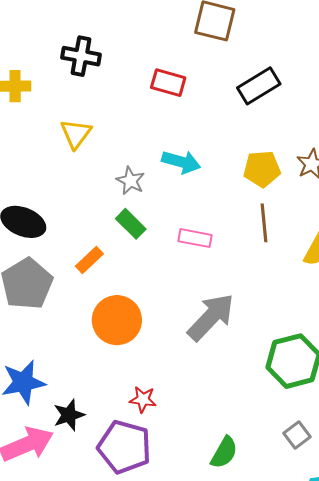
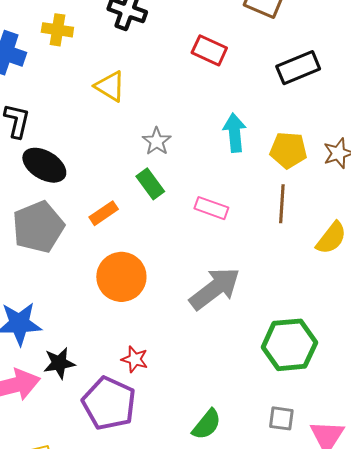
yellow triangle: (76, 134) -> (110, 86), turned -44
cyan arrow: (181, 162) -> (235, 133), moved, turned -120
gray square: (297, 435) -> (281, 418), turned 36

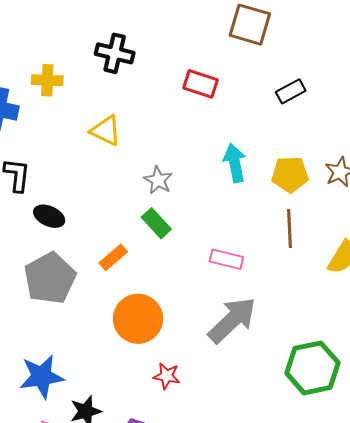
black rectangle: (298, 68) -> (291, 91), size x0.7
black ellipse: (44, 165) -> (49, 216), size x0.7
pink rectangle: (211, 208) -> (226, 259), moved
red star: (135, 359) -> (167, 376), moved

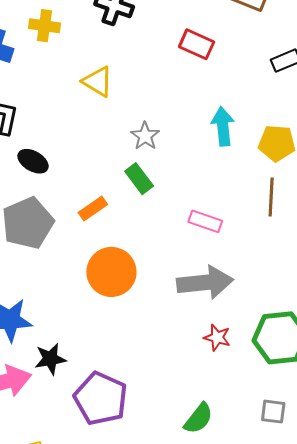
gray arrow: (232, 320) -> (205, 282), turned 32
red star: (167, 376) -> (217, 337), moved

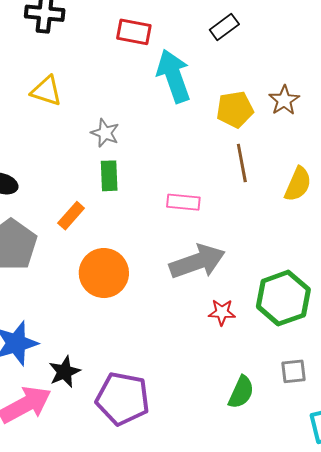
cyan arrow: (223, 126) -> (174, 76), moved, size x1.4
green rectangle: (139, 179) -> (109, 176), turned 48
green semicircle: (198, 418) -> (241, 392), moved

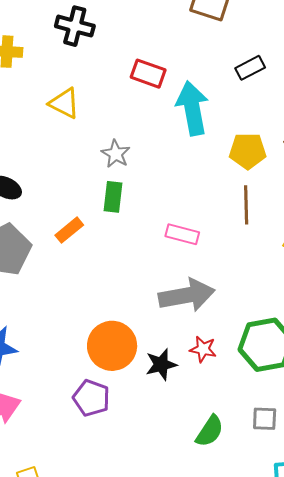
red rectangle: (134, 32) -> (148, 74), moved
orange circle: (104, 273) -> (112, 346), moved
black star: (64, 372) -> (161, 364), moved
purple pentagon: (123, 399) -> (91, 398), moved, size x0.7

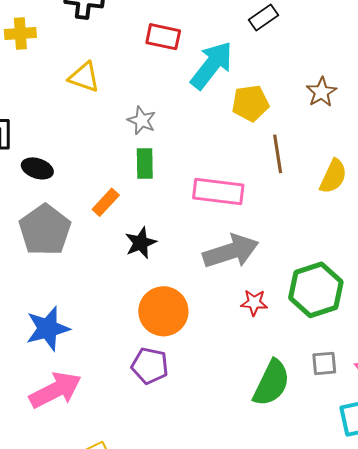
cyan arrow: (192, 108) -> (212, 65), turned 56
yellow pentagon: (248, 151) -> (250, 103), moved
pink rectangle: (182, 234) -> (218, 191), size x1.5
black star: (161, 364) -> (141, 243), moved
green semicircle: (210, 431) -> (271, 383), size x1.4

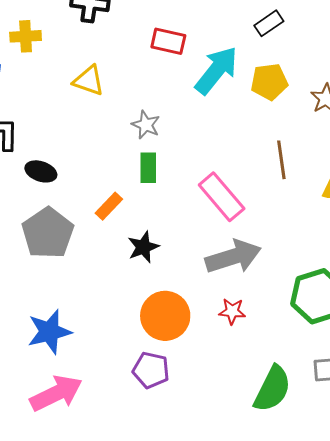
yellow pentagon: (250, 103) -> (269, 82), moved
pink rectangle: (218, 191) -> (222, 197), turned 42
red star: (254, 303) -> (232, 311), moved

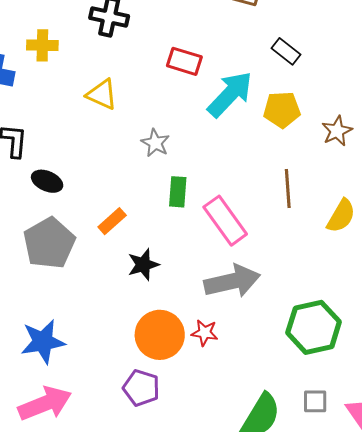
black rectangle: (269, 23) -> (286, 51), turned 68
green rectangle: (148, 168) -> (178, 192), moved
red star: (232, 311) -> (205, 333), moved

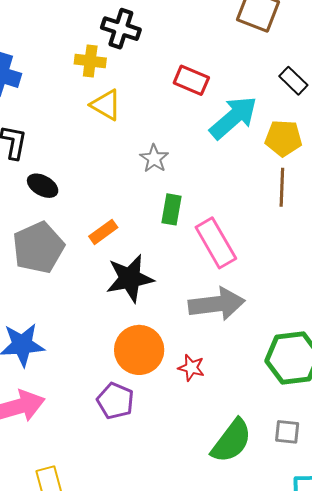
yellow cross: (42, 45) -> (90, 61), moved
brown line: (288, 188) -> (282, 187), moved
black star: (143, 265) -> (130, 278), size x1.5
red star: (205, 333) -> (191, 368), moved

